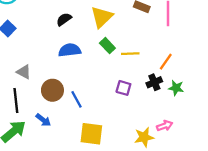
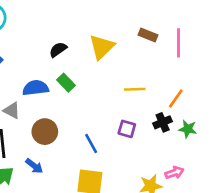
green rectangle: (107, 46) -> (66, 83), moved
blue semicircle: (70, 50) -> (36, 88), moved
blue line: (77, 99) -> (91, 143), moved

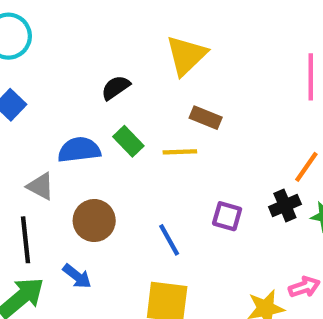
brown rectangle: (148, 35) -> (206, 118), moved
yellow triangle: (102, 47) -> (186, 55), moved
yellow line: (135, 89) -> (180, 152), moved

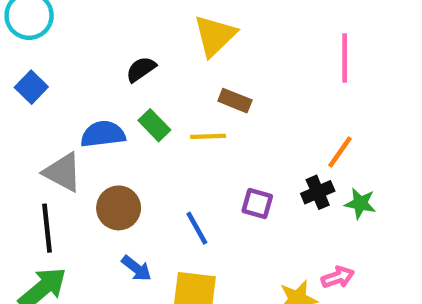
gray triangle: (41, 186) -> (63, 172), size x1.4
blue arrow: (77, 276) -> (136, 268), moved

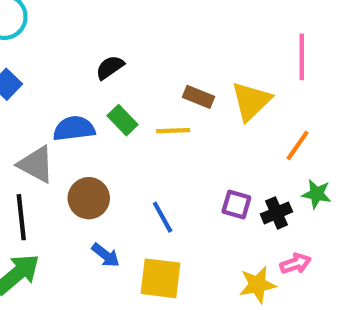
yellow triangle: (215, 36) -> (251, 101), moved
black cross: (318, 192) -> (276, 213), moved
purple square: (257, 203) -> (236, 205), moved

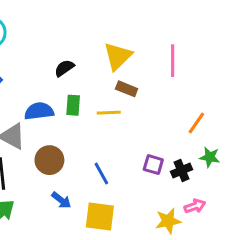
pink line: (302, 57) -> (173, 61), moved
yellow triangle: (251, 101) -> (118, 56), moved
green rectangle: (123, 120) -> (73, 105), turned 48

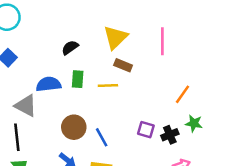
brown circle: (49, 160) -> (74, 127), moved

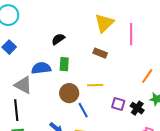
yellow triangle: (116, 37) -> (104, 23), moved
yellow line: (108, 85) -> (95, 85), moved
brown circle: (74, 127) -> (69, 93), moved
black cross: (170, 135) -> (137, 108), turned -32

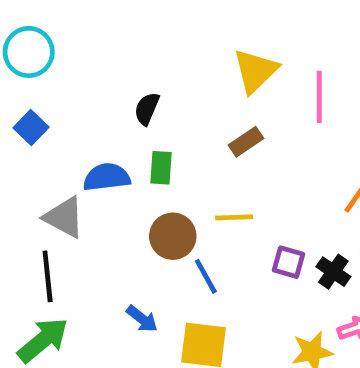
black semicircle: (58, 39) -> (147, 109), turned -32
brown rectangle: (100, 53) -> (246, 142), turned -56

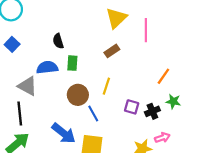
black semicircle: (147, 109) -> (58, 41), moved, turned -40
yellow line: (234, 217) -> (106, 86), turned -70
black cross: (333, 272) -> (152, 111), turned 32
blue arrow: (142, 319) -> (64, 133), size x1.6

